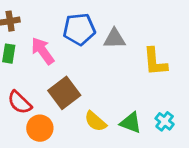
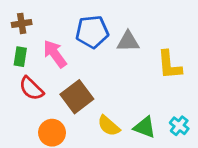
red semicircle: (20, 102) -> (31, 88), moved

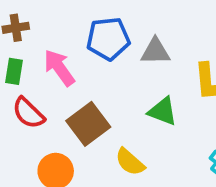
green triangle: (145, 127) -> (163, 111), moved

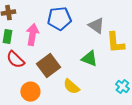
gray triangle: (155, 51) -> (96, 26), moved, turned 36
pink arrow: (59, 68) -> (32, 35), turned 45

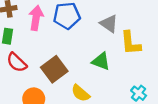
pink arrow: (32, 35) -> (36, 18), moved

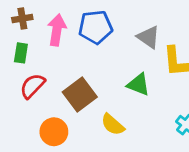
red semicircle: (17, 62) -> (32, 86), turned 90

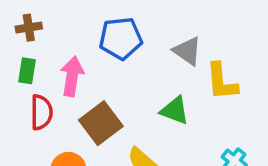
pink arrow: (57, 30) -> (72, 76), moved
red semicircle: (32, 86) -> (41, 112), turned 136

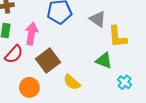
green triangle: (175, 110) -> (104, 60), moved
red semicircle: (41, 112) -> (14, 54), turned 42

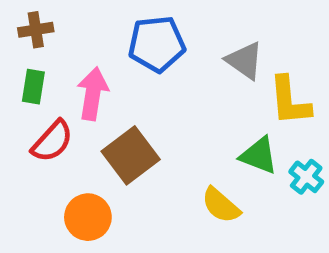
yellow semicircle: (72, 82) -> (221, 205), moved
cyan cross: (125, 82) -> (306, 177), moved

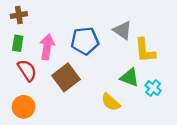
blue pentagon: (157, 44) -> (85, 41), moved
red semicircle: (52, 141) -> (27, 70), turned -75
orange circle: (88, 217) -> (24, 107), moved

